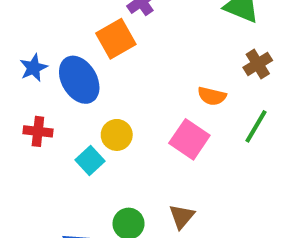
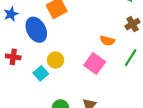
blue star: (33, 68) -> (11, 14), moved

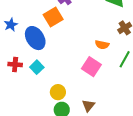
yellow circle: (56, 60) -> (58, 92), moved
cyan square: (41, 73) -> (37, 67), moved

